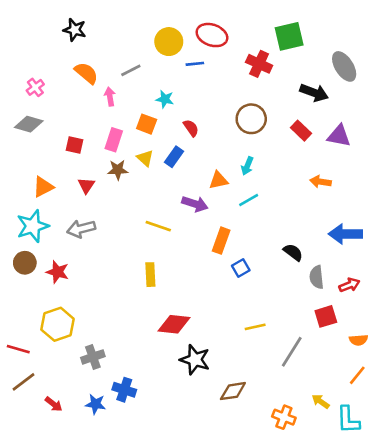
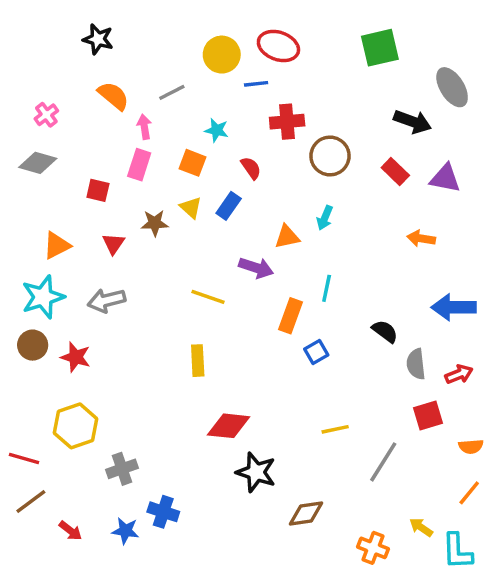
red cross: (259, 64) -> (287, 122), moved, turned -30
pink rectangle: (114, 140) -> (139, 165), moved
cyan line: (249, 200) -> (327, 288), moved, turned -48

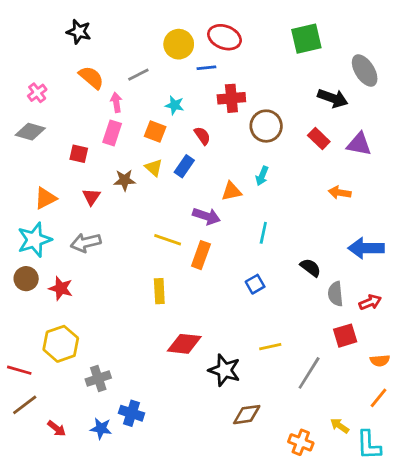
orange rectangle: (290, 316) -> (201, 255), moved
black star: (256, 472) -> (224, 370), moved

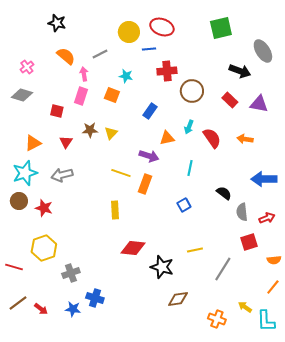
red semicircle: (202, 136) -> (212, 138), moved, size x1.5
blue rectangle: (184, 166) -> (150, 111), moved
yellow triangle: (154, 168) -> (111, 133), moved, turned 32
brown line: (25, 405) -> (18, 303), moved

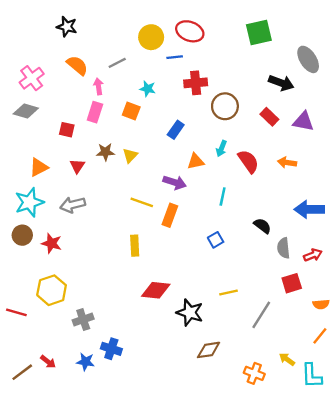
pink cross: (27, 67) -> (32, 78), size x1.5
brown line: (18, 303) -> (22, 372), moved

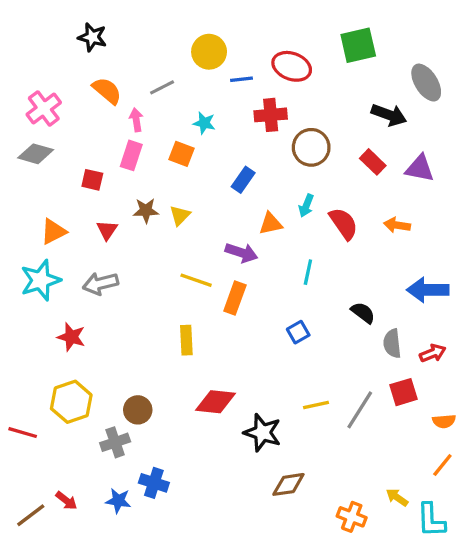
red ellipse: (190, 31) -> (292, 66), moved
brown circle: (22, 235) -> (138, 410), moved
gray line: (261, 315) -> (360, 410), moved

